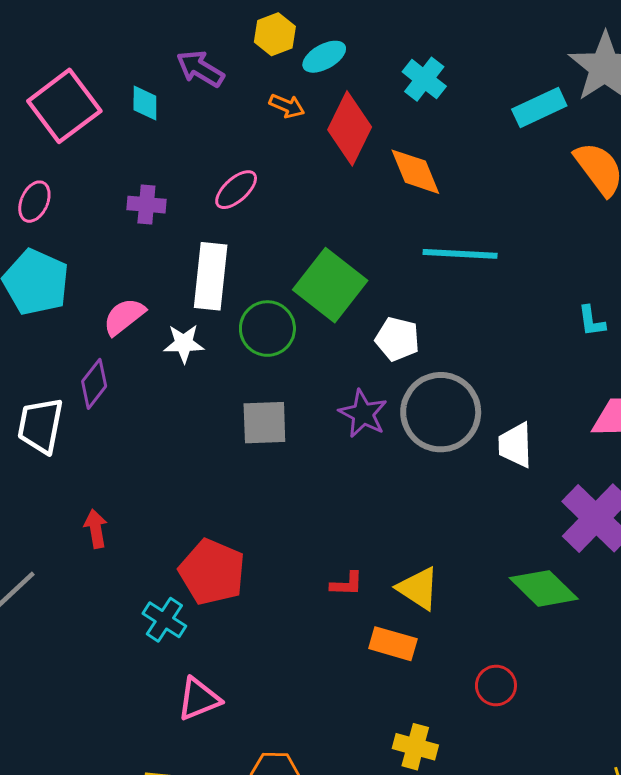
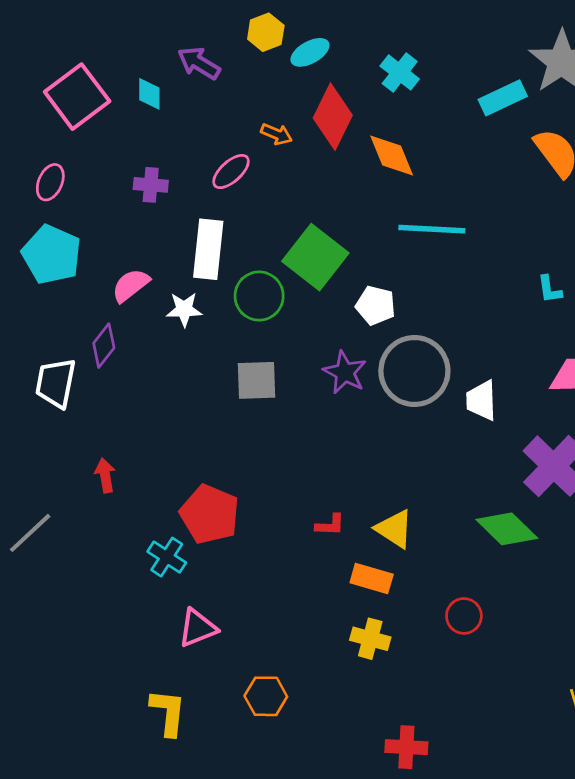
orange arrow: (287, 106) -> (277, 134), moved
yellow cross: (415, 747) -> (370, 639), moved

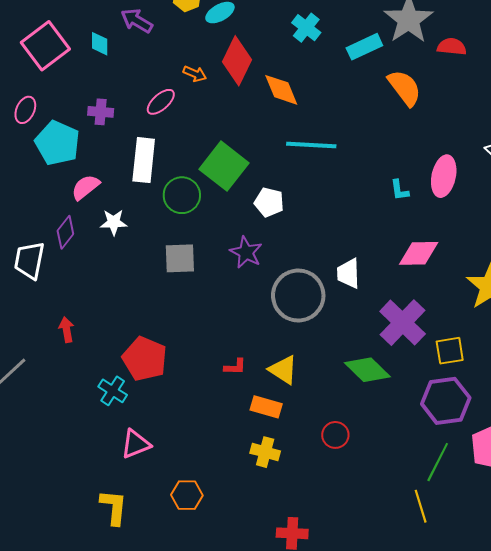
cyan cross: (400, 72) -> (306, 28), moved
cyan pentagon: (52, 255) -> (57, 143), moved
white star: (184, 309) -> (114, 222), moved
gray circle: (414, 371) -> (298, 296), moved

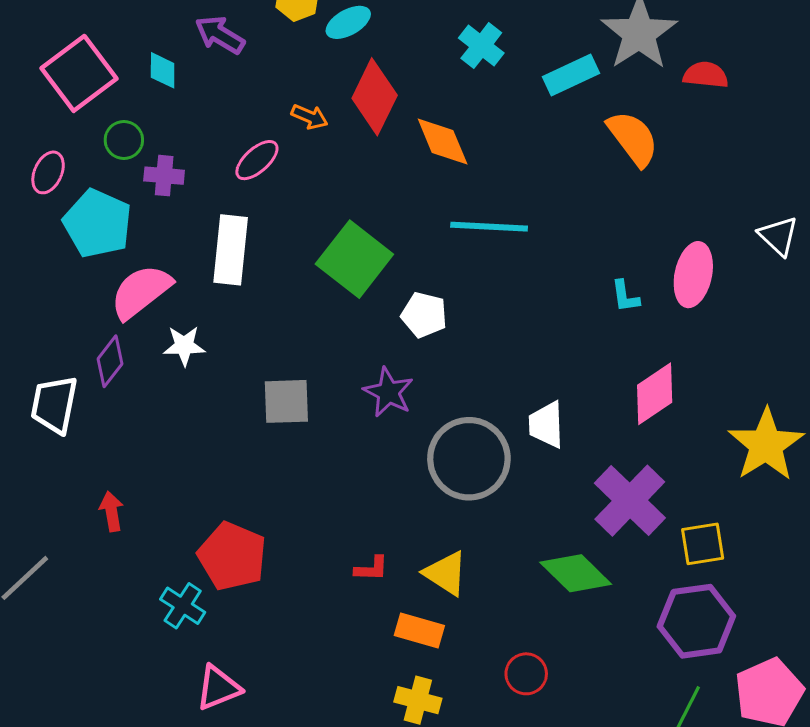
pink semicircle: (86, 187) -> (141, 292), size x1.4
green circle: (182, 195) -> (124, 140), moved, size x0.7
pink diamond: (419, 253) -> (655, 394), turned -33

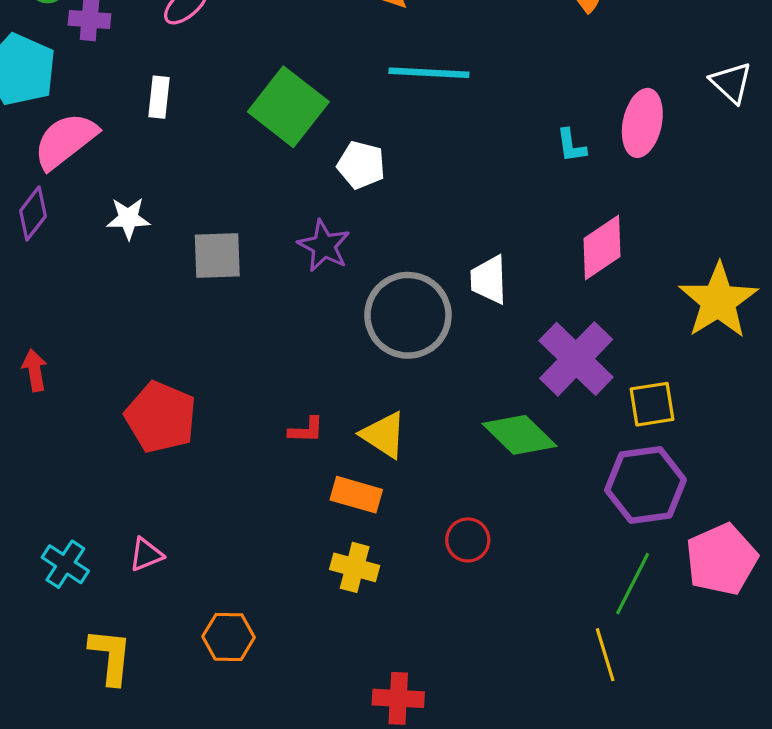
white rectangle: (231, 250) -> (159, 97), size x0.6
white star: (184, 346) -> (128, 218), moved
cyan cross: (183, 606) -> (65, 564), moved
pink triangle: (218, 688) -> (146, 554), size x0.7

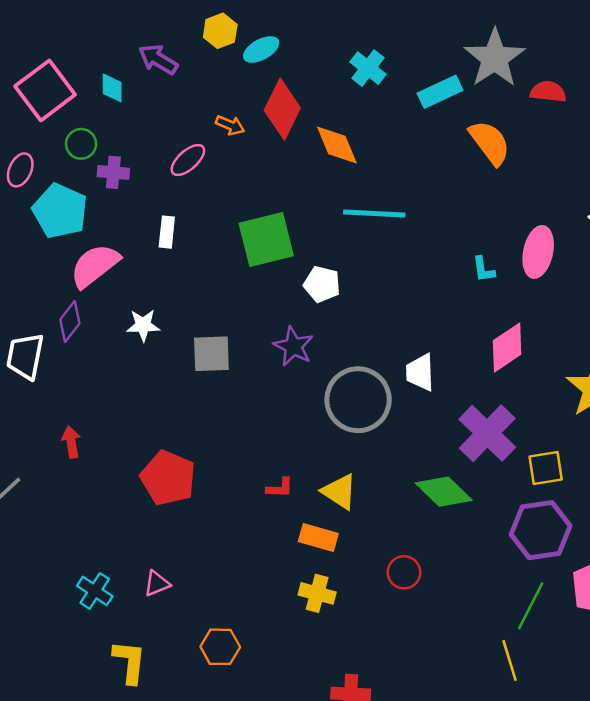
green square: (288, 107) -> (266, 239), turned 38

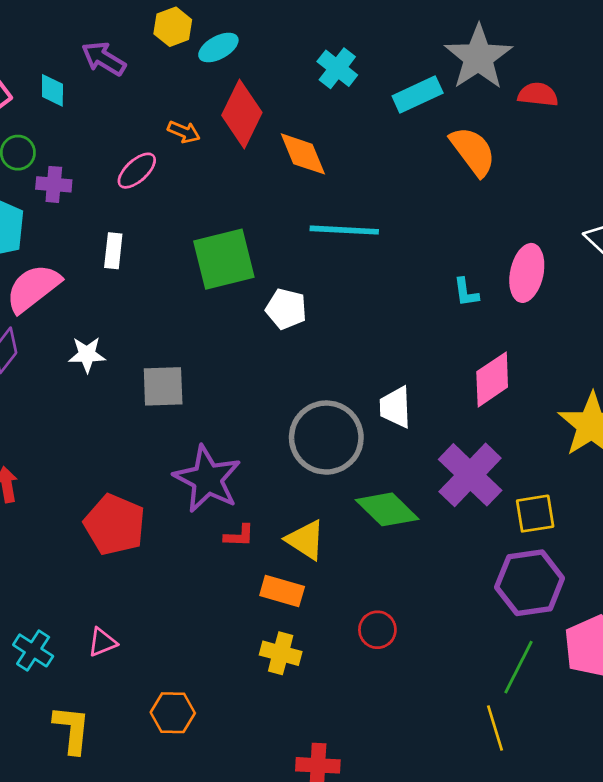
purple star: (293, 346) -> (207, 479), moved, size x1.5
green diamond: (444, 492) -> (387, 509), moved

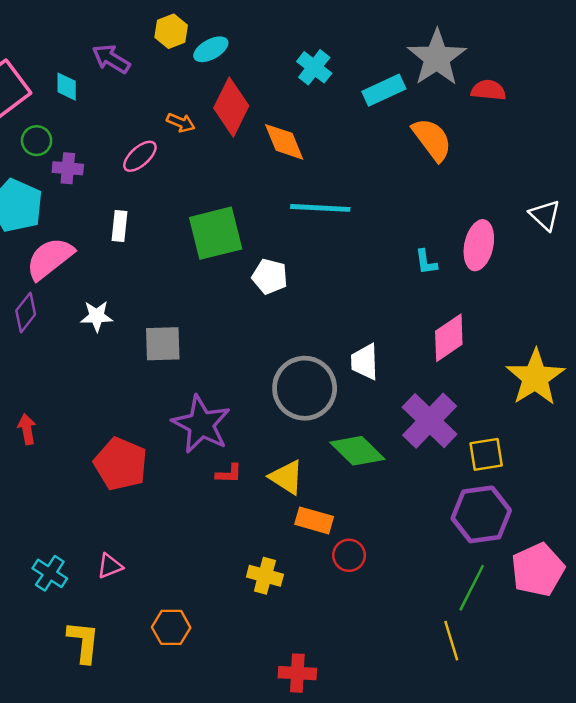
orange rectangle: (282, 591) -> (314, 520), moved

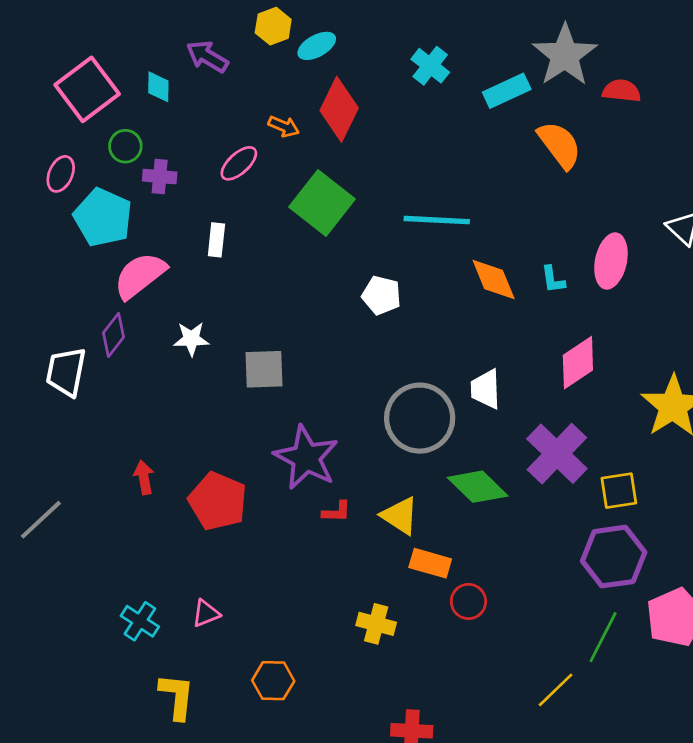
orange diamond: (284, 142) -> (494, 279), moved
green square: (216, 233) -> (322, 203), moved, turned -38
red arrow: (27, 429) -> (144, 477), moved
yellow line: (451, 641) -> (556, 690), moved, turned 63

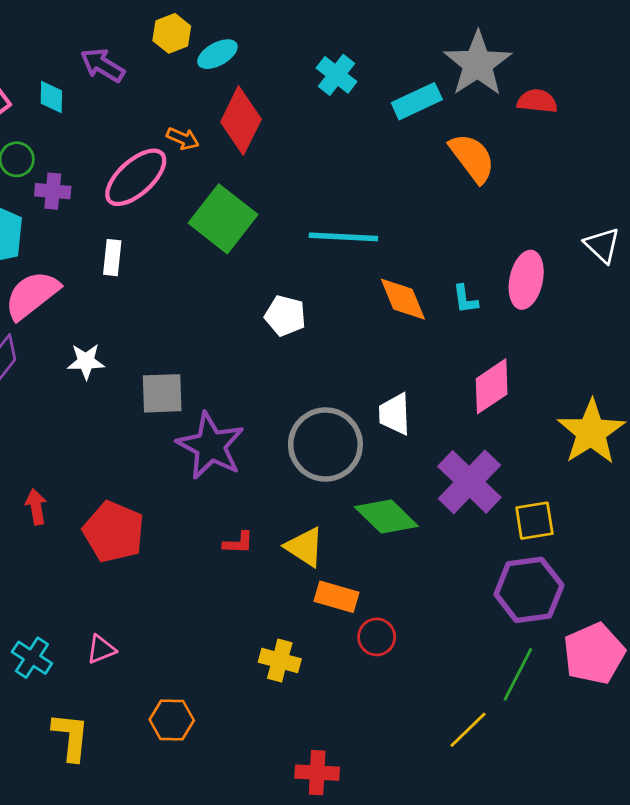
pink ellipse: (239, 163) -> (136, 177), size x1.6
purple star: (306, 458) -> (211, 446), moved

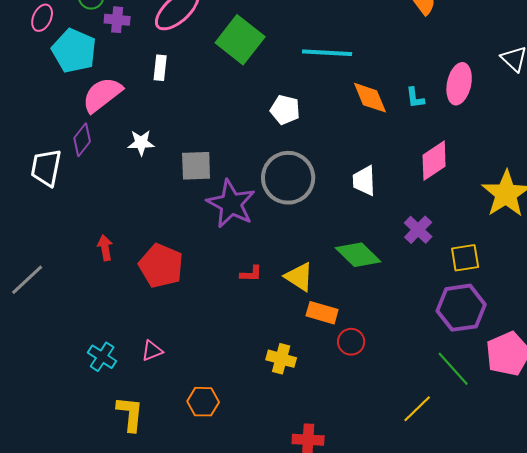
gray circle: (325, 445) -> (288, 178), moved
purple cross: (469, 482) -> (418, 230), size x0.6
green line: (518, 674) -> (453, 369), turned -69

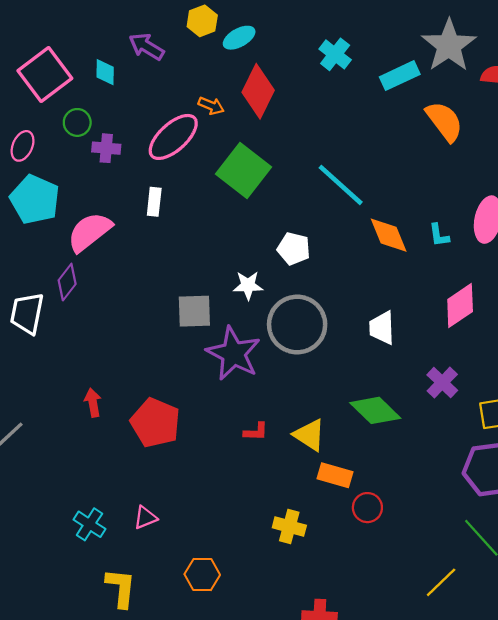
cyan pentagon: (74, 51) -> (35, 199), moved
cyan line: (327, 53) -> (341, 185), turned 39
white star: (141, 143) -> (248, 285), moved

